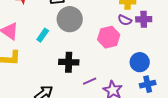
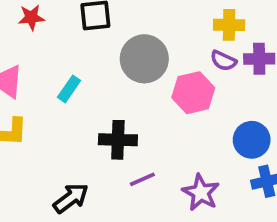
gray circle: (70, 19) -> (144, 59), moved
purple line: (90, 81) -> (142, 179), moved

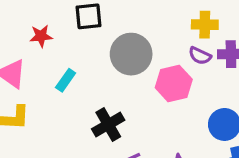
red star: (31, 17) -> (41, 36), moved
black cross: (118, 140) -> (108, 124), turned -32

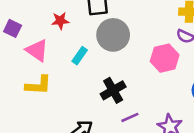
gray circle: (131, 54) -> (113, 35), moved

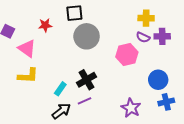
cyan rectangle: (80, 56) -> (60, 89), moved
purple line: (130, 117) -> (85, 101), moved

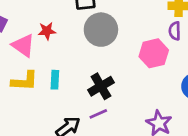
red star: (45, 25) -> (47, 31), moved
purple semicircle: (143, 37) -> (175, 31), turned 64
cyan rectangle: (60, 89) -> (55, 80), moved, turned -32

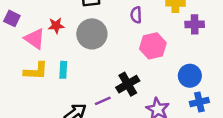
gray circle: (101, 30) -> (92, 34), moved
purple semicircle: (175, 31) -> (136, 15), moved
black cross: (101, 86) -> (128, 84), moved

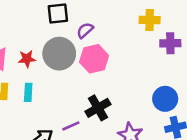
purple semicircle: (136, 15) -> (85, 30), moved, turned 49
red star: (56, 26) -> (27, 59), moved
pink hexagon: (153, 46) -> (94, 59), moved

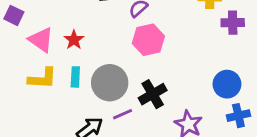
gray circle: (59, 54) -> (110, 83), moved
red star: (27, 59) -> (74, 40), turned -30

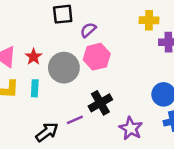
gray circle: (110, 83) -> (64, 68), moved

